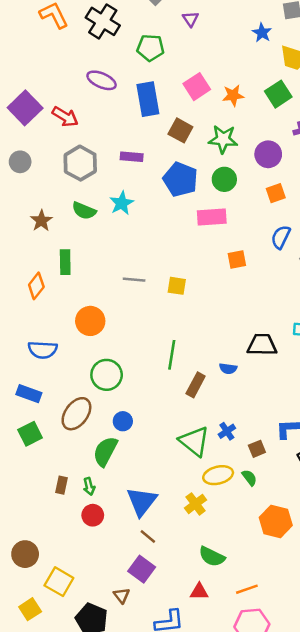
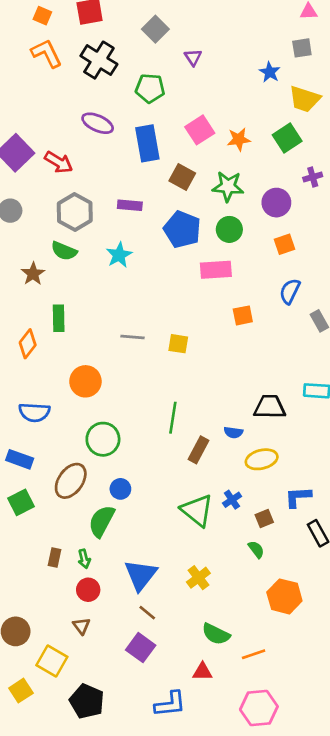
green semicircle: (84, 211) -> (64, 251), moved
yellow ellipse: (218, 475) -> (262, 459), moved
orange line: (247, 589) -> (254, 654), moved
brown triangle: (122, 595) -> (81, 626), moved

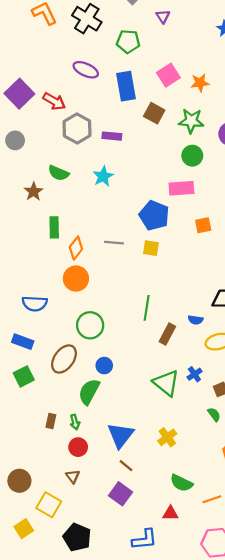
gray hexagon: (75, 212) -> (77, 128), moved
blue pentagon: (182, 229) -> (154, 215), moved
orange diamond: (28, 344) -> (76, 248), moved

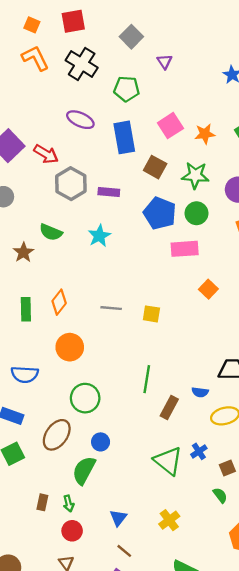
blue pentagon: (154, 215) -> (160, 213), moved
orange square: (203, 225) -> (208, 289), turned -35
green rectangle: (54, 227) -> (26, 309), moved
orange diamond: (76, 248) -> (59, 302), moved
blue triangle: (121, 435) -> (118, 518), size x0.6

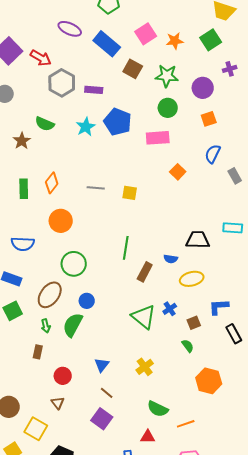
blue rectangle: (124, 137) -> (107, 44), turned -40
blue pentagon: (160, 213) -> (118, 122), moved
green arrow: (69, 504) -> (46, 326), moved

